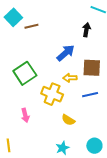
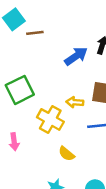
blue arrow: (66, 53) -> (76, 56), moved

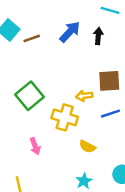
blue arrow: (76, 56) -> (70, 32), moved

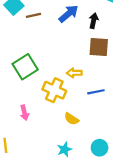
brown square: (109, 81) -> (99, 47), moved

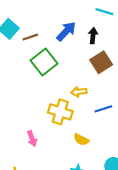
brown square: (99, 47) -> (101, 62), turned -30
green square: (25, 67) -> (44, 62), moved

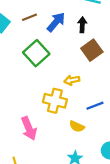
brown line: (30, 37) -> (29, 17), moved
blue line: (103, 109) -> (95, 106), moved
pink arrow: (32, 139) -> (29, 128), size x1.5

